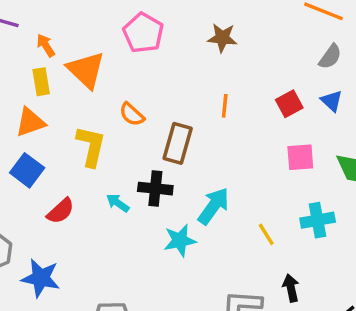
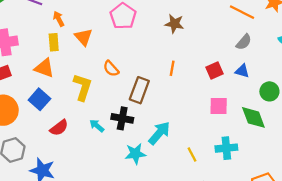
orange triangle: (86, 70) -> (84, 37), size x0.7
blue triangle: (332, 101) -> (242, 71), turned -32
orange triangle: (30, 122) -> (44, 68), turned 35

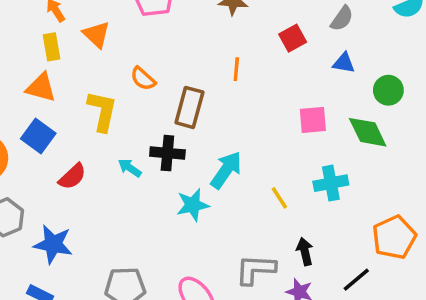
red square: (214, 71) -> (293, 38), moved

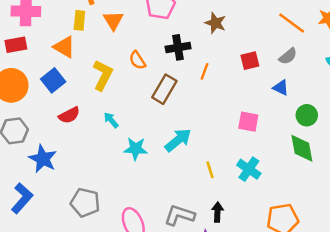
green diamond: (368, 132) -> (302, 148), moved
black cross: (167, 153) -> (178, 47), moved, turned -30
cyan cross: (331, 183) -> (249, 169), turned 30
cyan star: (193, 205) -> (136, 149), moved

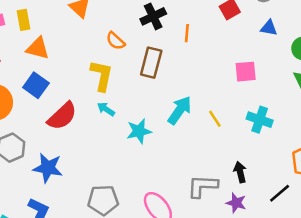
yellow rectangle: (79, 20) -> (24, 20), moved
yellow L-shape: (103, 75) -> (102, 76), moved
red semicircle: (69, 115) -> (62, 116), size x1.4
yellow line: (210, 170) -> (215, 119), moved

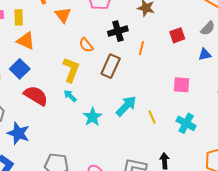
blue triangle: (269, 28) -> (205, 54), turned -32
red semicircle: (62, 116) -> (36, 96), turned -115
cyan star: (139, 131) -> (93, 117), turned -30

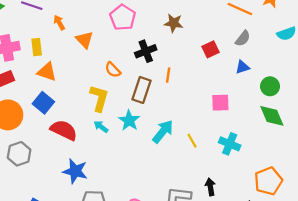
orange line: (141, 48) -> (168, 75), moved
cyan star: (93, 117) -> (129, 120), moved
blue star: (18, 133) -> (75, 171), moved

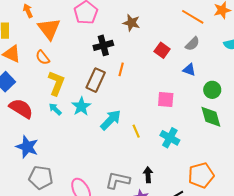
orange triangle: (84, 40) -> (49, 29), size x1.4
red square: (210, 49) -> (162, 50), turned -35
blue triangle: (242, 67) -> (189, 70), turned 32
orange semicircle: (113, 70) -> (43, 57), moved

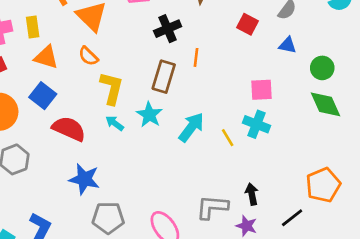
cyan cross: (170, 138) -> (256, 124), moved

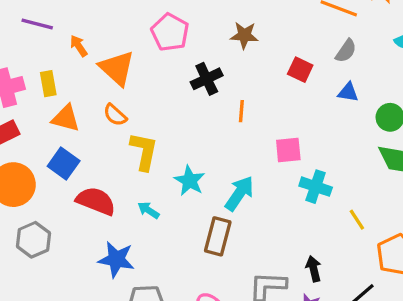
brown rectangle: (164, 77) -> (218, 236), moved
pink square: (262, 90) -> (288, 150), moved
cyan arrow: (115, 123) -> (148, 210), moved
yellow line: (228, 138) -> (357, 220), moved

